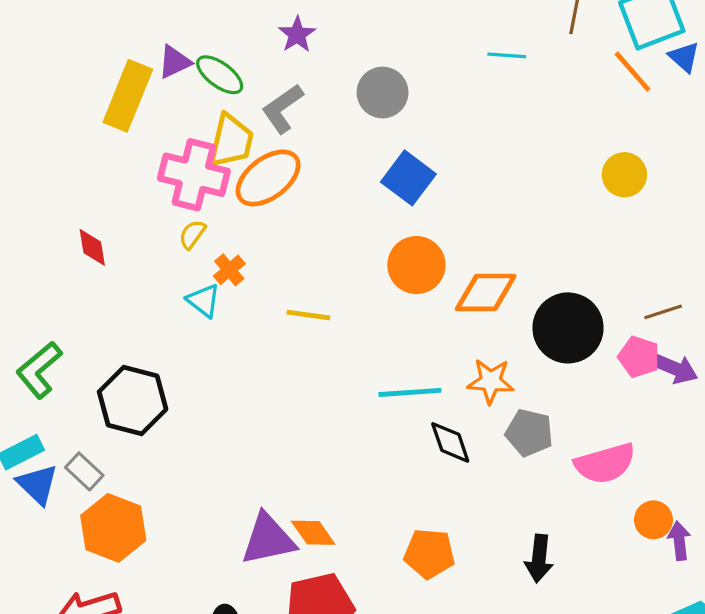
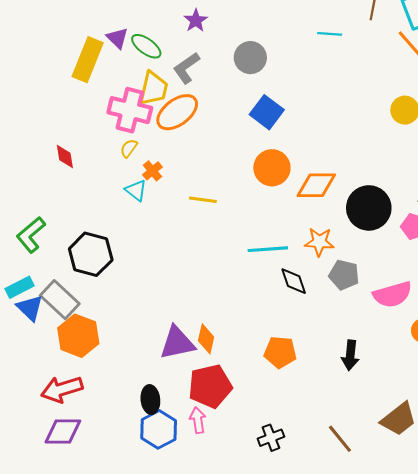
purple triangle: (175, 62) -> (117, 38), turned -50
gray rectangle: (84, 471) -> (60, 300), size x1.6
orange diamond: (313, 533) -> (206, 339), turned 48

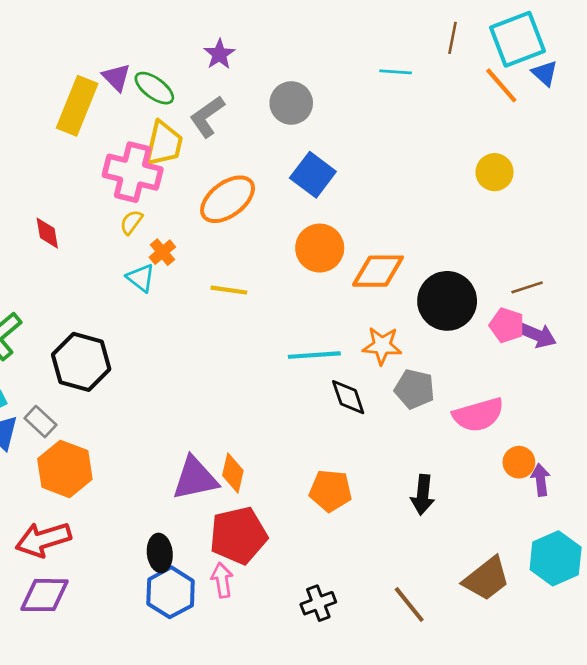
orange ellipse: (177, 112) -> (228, 199), moved
gray rectangle: (60, 300) -> (40, 422), size x0.6

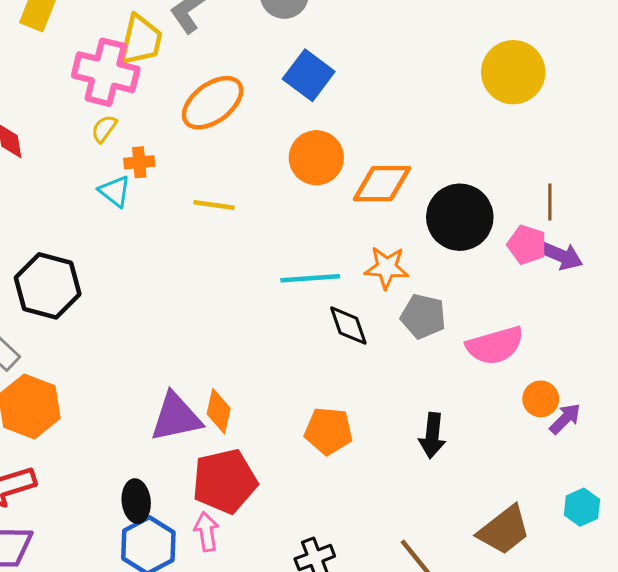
yellow circle: (495, 172) -> (513, 72), size x1.5
orange cross: (162, 252) -> (139, 162), turned 35
brown line: (527, 287) -> (550, 202), turned -72
purple arrow: (541, 480) -> (565, 419), turned 52
cyan hexagon: (556, 558) -> (582, 507), size x0.6

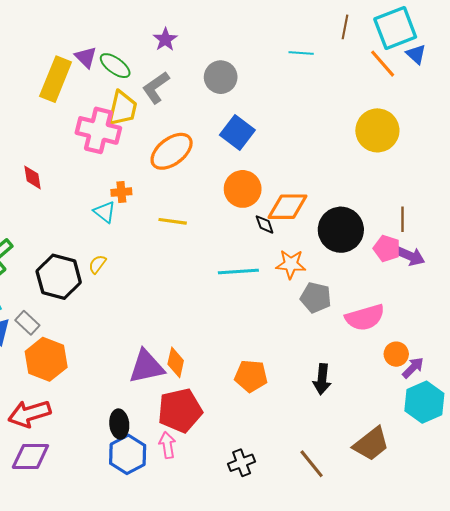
yellow semicircle: (104, 129) -> (97, 264), moved
black diamond: (348, 326) -> (265, 224), moved, size x0.7
cyan hexagon: (582, 507) -> (424, 402), moved, size x1.6

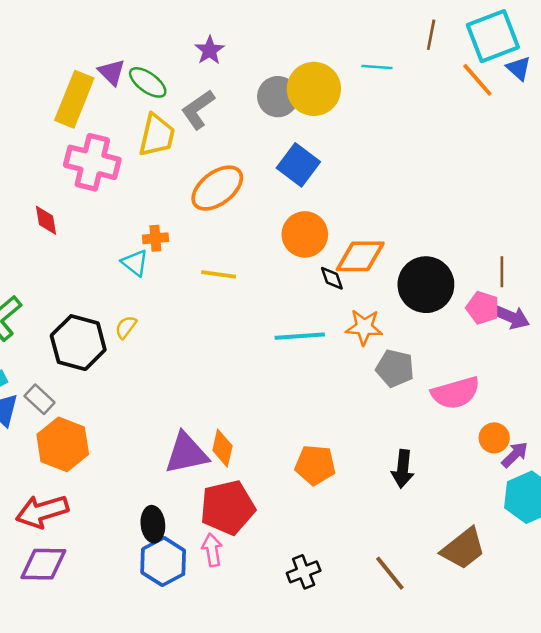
pink cross: (98, 130) -> (92, 162), moved
yellow circle: (377, 130) -> (314, 89), moved

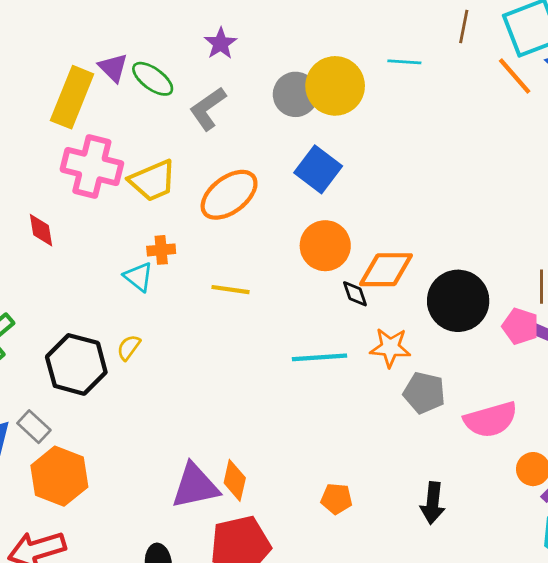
yellow trapezoid: (157, 135) -> (153, 181), moved, turned 54
orange pentagon: (315, 465) -> (337, 499), size x0.7

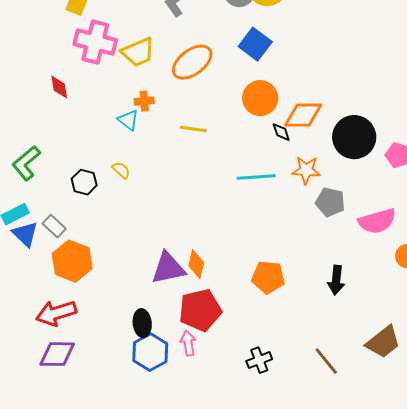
yellow semicircle: (129, 347) -> (121, 170), turned 96
black hexagon: (76, 364) -> (84, 182), size x0.6
orange pentagon: (337, 499) -> (268, 277), size x1.5

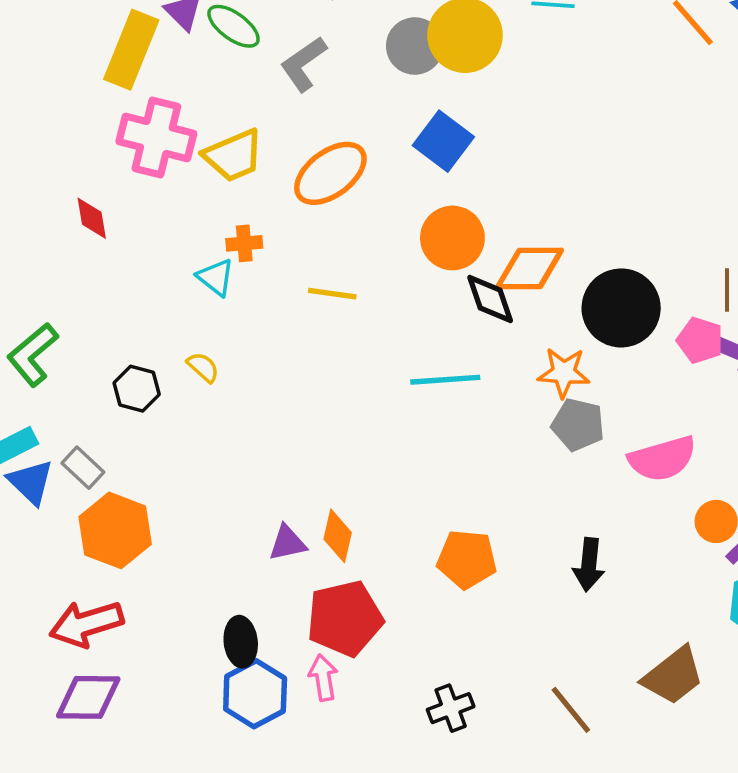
black diamond: (281, 132) -> (490, 299), size x1.5
orange star: (306, 170) -> (564, 373), moved
purple triangle: (168, 268) -> (287, 543), size x0.6

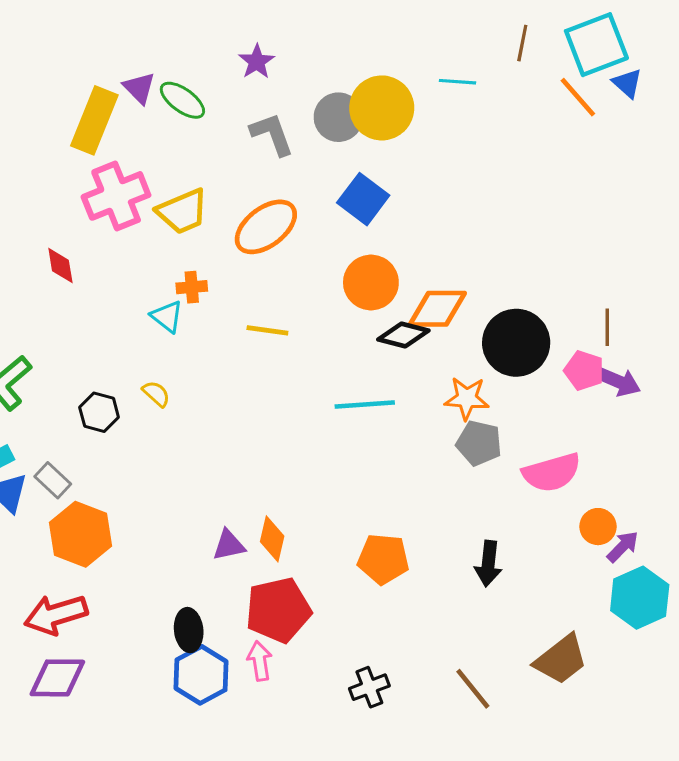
gray L-shape: (304, 64) -> (272, 134), moved, turned 105
pink cross: (156, 138) -> (116, 196), turned -36
black diamond: (490, 299) -> (403, 335), turned -57

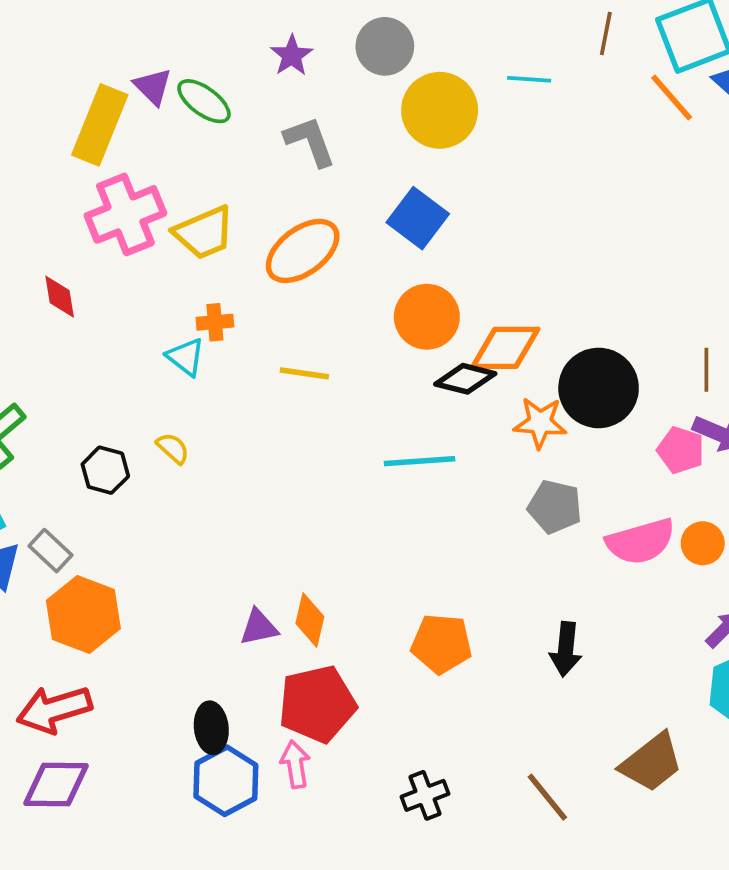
gray circle: (338, 117) -> (385, 46), moved
pink pentagon: (584, 371) -> (681, 450), moved
orange star: (467, 398) -> (540, 423), moved
orange circle: (598, 527) -> (703, 543), moved

